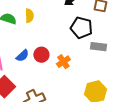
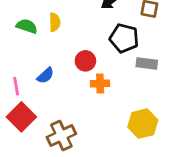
red circle: (41, 55) -> (85, 61), moved
orange cross: (63, 62) -> (100, 84), turned 32

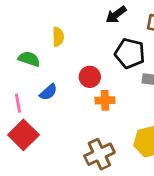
green semicircle: (27, 26) -> (29, 59), moved
brown cross: (61, 136) -> (99, 154), moved

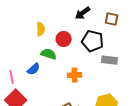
green semicircle: (29, 59) -> (49, 54), moved
red circle: (90, 77) -> (64, 39), moved

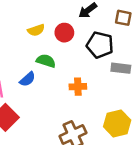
yellow semicircle: (41, 29) -> (36, 30), turned 72
red circle: (64, 39) -> (64, 33), moved

